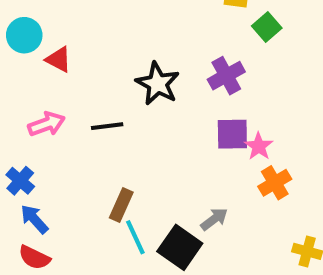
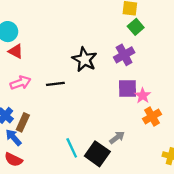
green square: (267, 27) -> (136, 27), moved
red triangle: (59, 59) -> (16, 51), moved
brown rectangle: (121, 205) -> (23, 122), moved

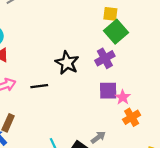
green square: (136, 27) -> (116, 32), size x1.5

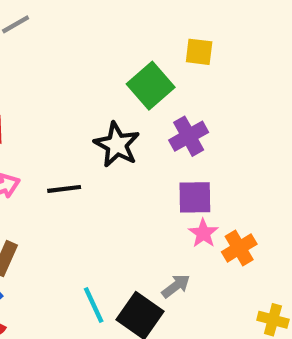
green square: (116, 32) -> (151, 86), moved
pink star: (123, 97) -> (203, 233), moved

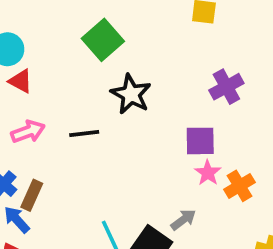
green square: (151, 86) -> (103, 40), moved
purple cross: (189, 136) -> (226, 87), moved

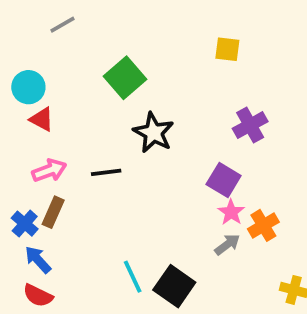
purple square: (200, 141) -> (224, 180), turned 32
brown rectangle: (32, 195) -> (53, 212), moved
gray arrow: (183, 220) -> (227, 244), moved

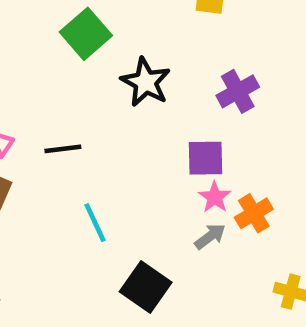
black star: (153, 133) -> (146, 82), moved
purple square: (224, 180) -> (205, 158), turned -32
cyan line: (133, 277) -> (95, 223), moved

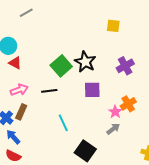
green square: (86, 34) -> (61, 66), moved
purple square: (205, 158) -> (92, 90), moved
orange cross: (254, 213) -> (128, 104), moved

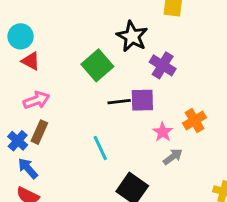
black star: (85, 62) -> (132, 36), moved
purple cross: (125, 66) -> (163, 65), moved, turned -30
black line: (49, 91) -> (119, 102), moved
pink star: (115, 112) -> (163, 132), moved

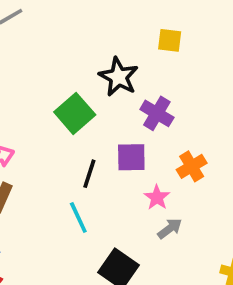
black line: (119, 102) -> (89, 174), moved, turned -65
orange cross: (195, 120) -> (192, 166), moved

